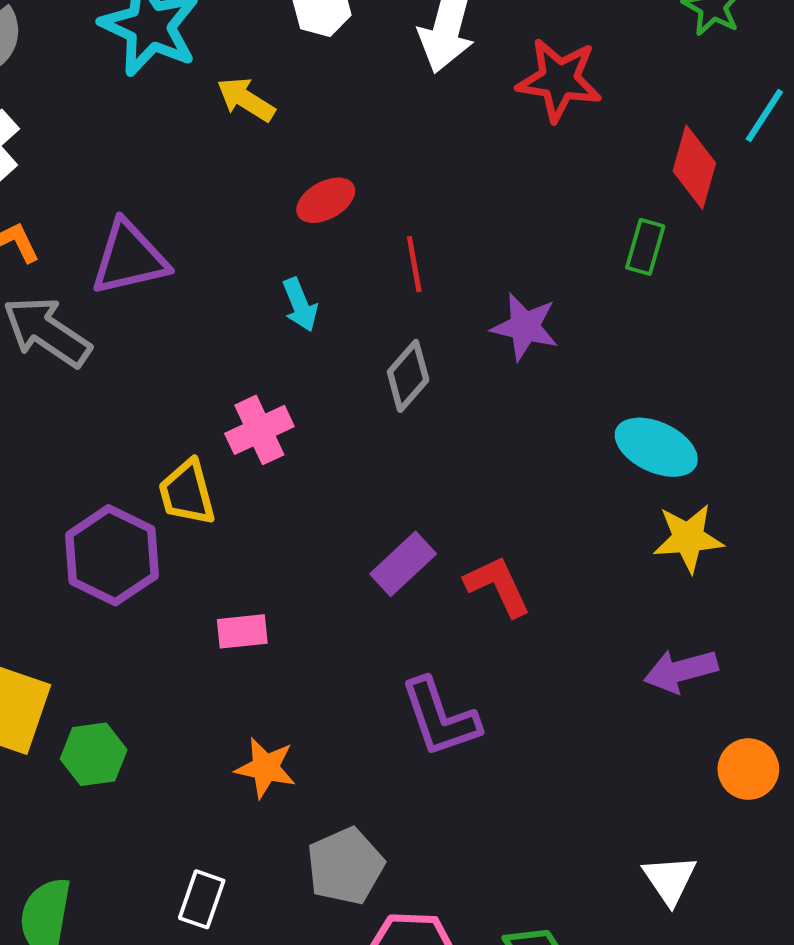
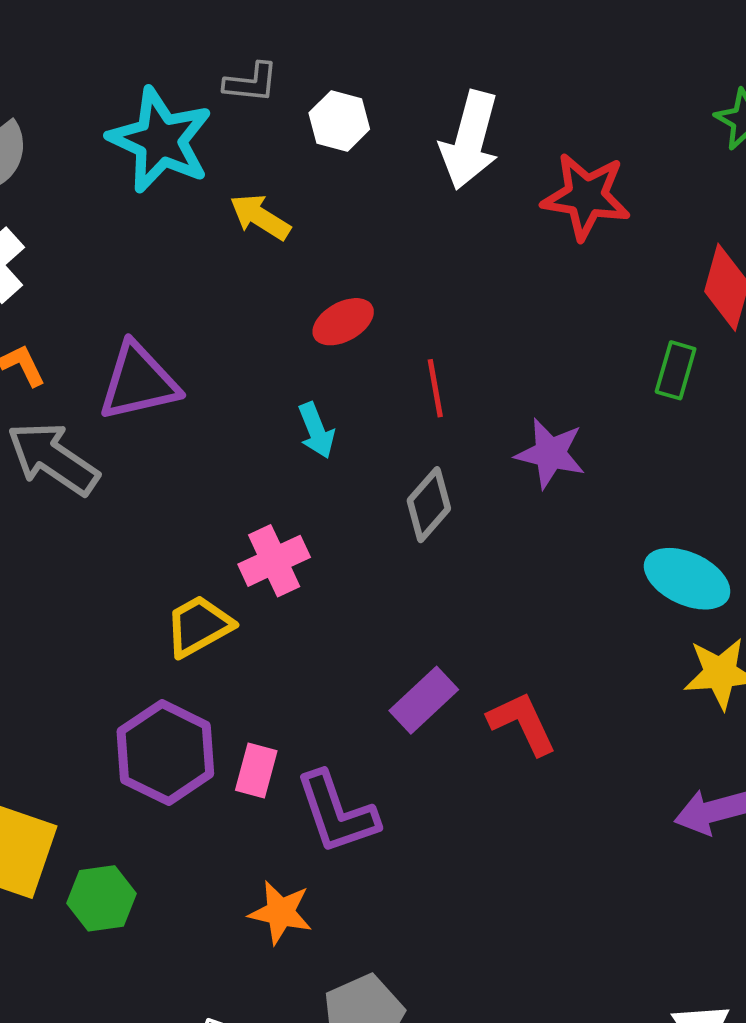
yellow trapezoid: (187, 493) -> (199, 626), turned 76
purple hexagon: (112, 555) -> (165, 753), moved
pink rectangle: (242, 631) -> (256, 770), turned -69
purple L-shape: (440, 717) -> (337, 813), moved

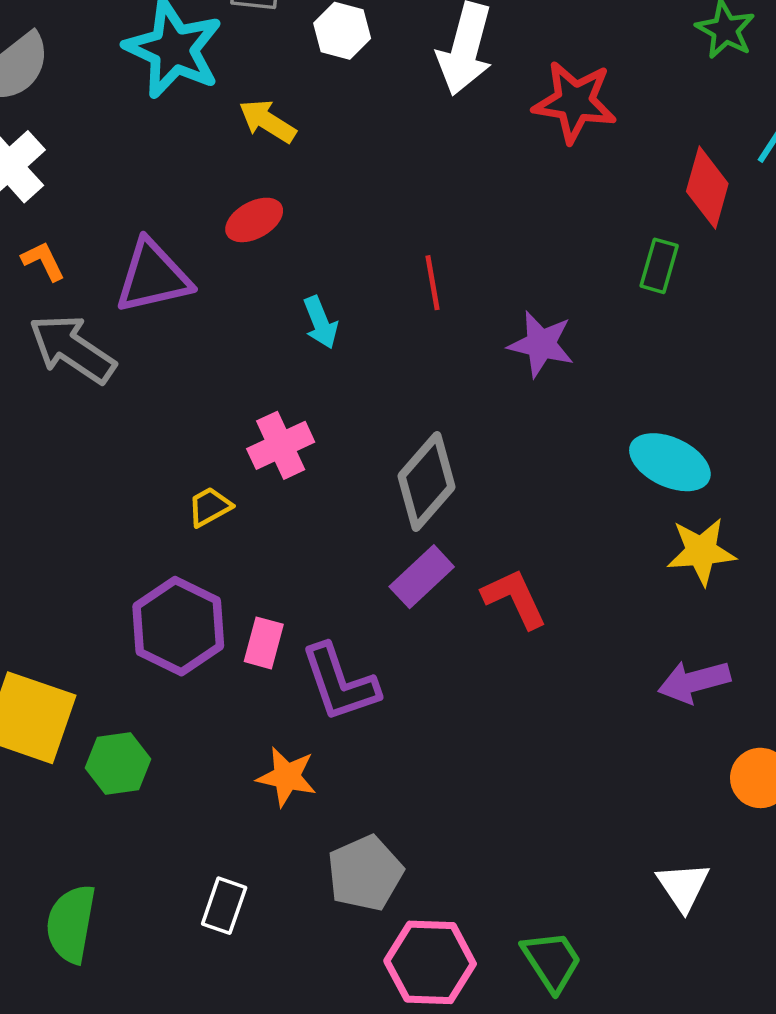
red ellipse: (343, 322) -> (254, 220), moved
gray diamond: (429, 505) -> (426, 481), moved, size x1.4
yellow trapezoid: (199, 626) -> (210, 507), size x0.7

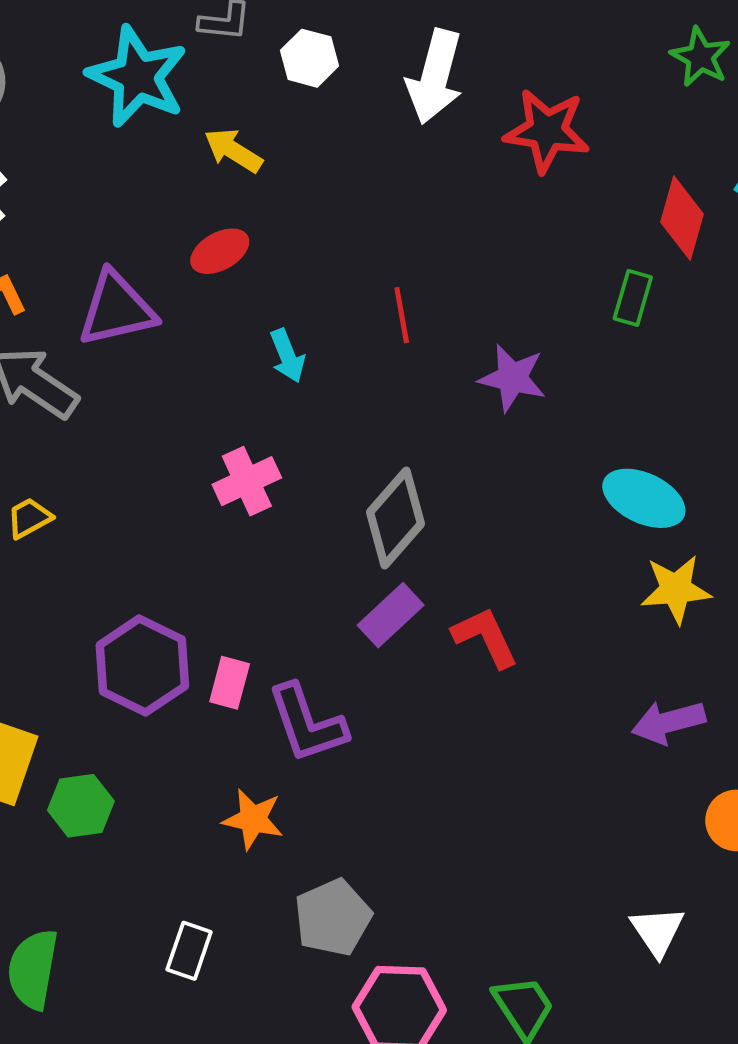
yellow trapezoid: (210, 507) -> (29, 518), moved

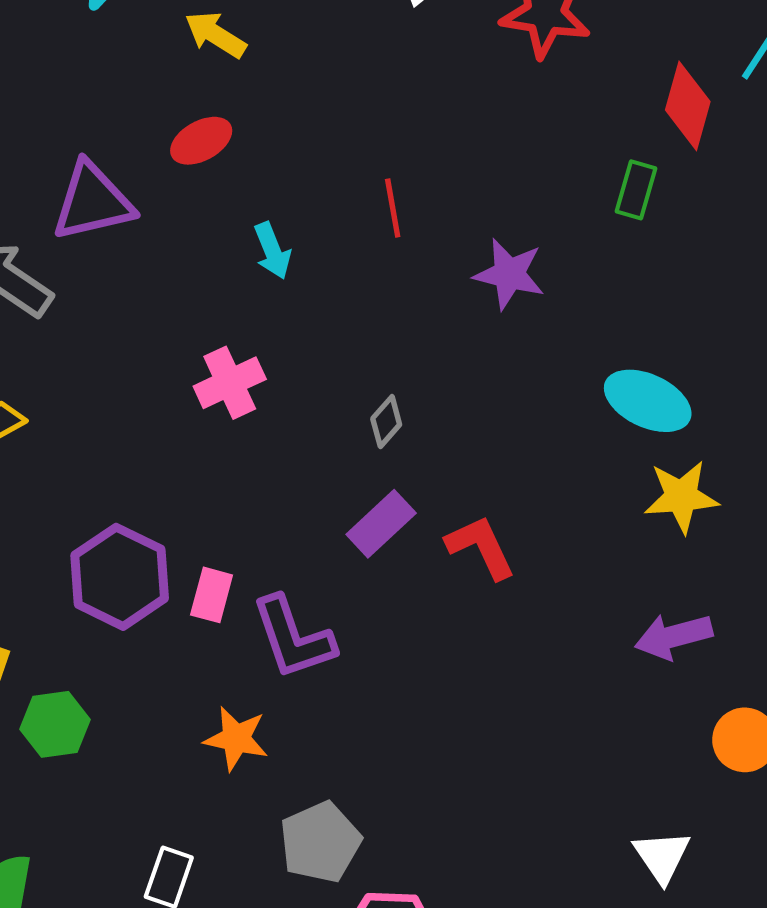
gray diamond: (396, 518) -> (386, 422), size x0.5

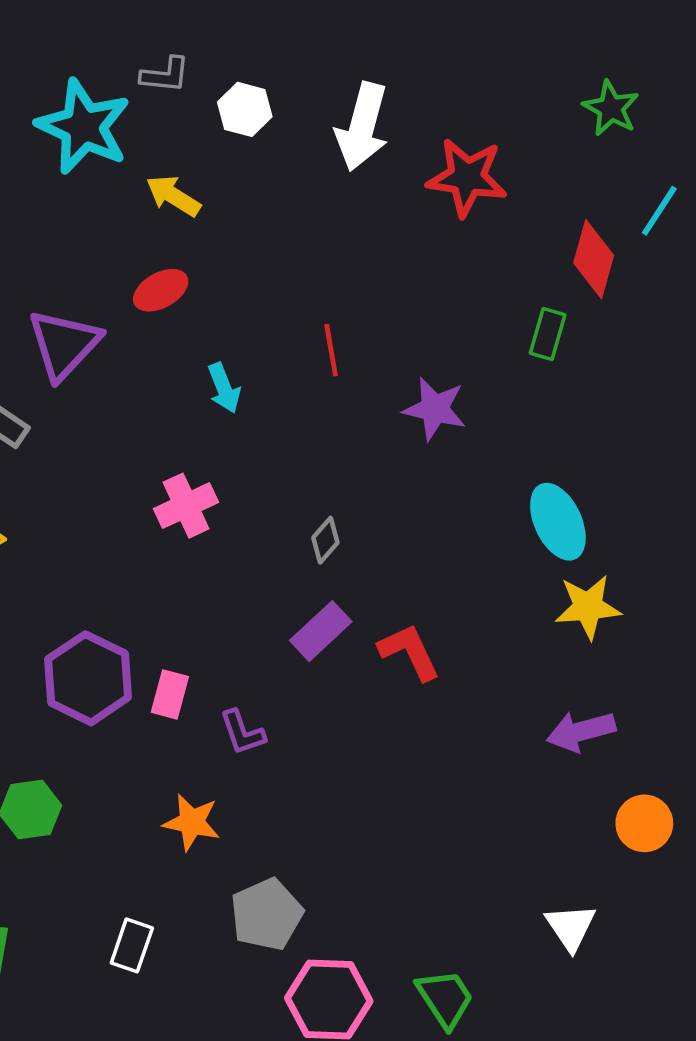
purple triangle: (92, 202) -> (64, 344), turned -34
cyan ellipse: (648, 401) -> (558, 522), turned 40
purple L-shape: (293, 638) -> (242, 732), size x0.6

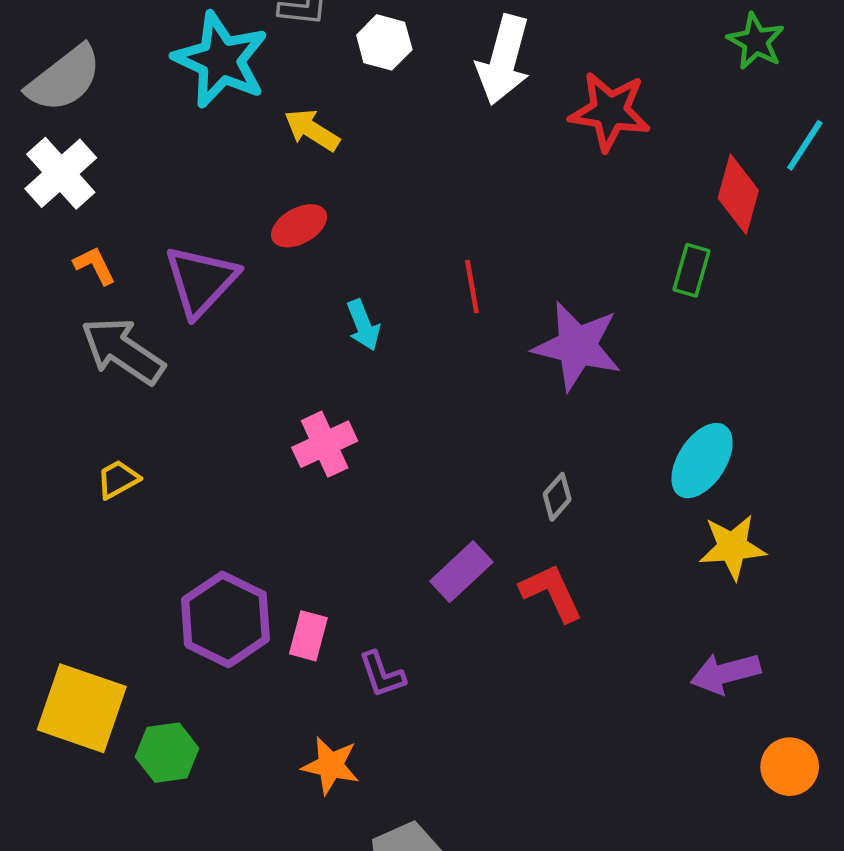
purple star: (435, 409) -> (577, 346), size x1.4
cyan ellipse: (558, 522) -> (702, 461), turned 58
gray diamond: (325, 540) -> (557, 497), moved

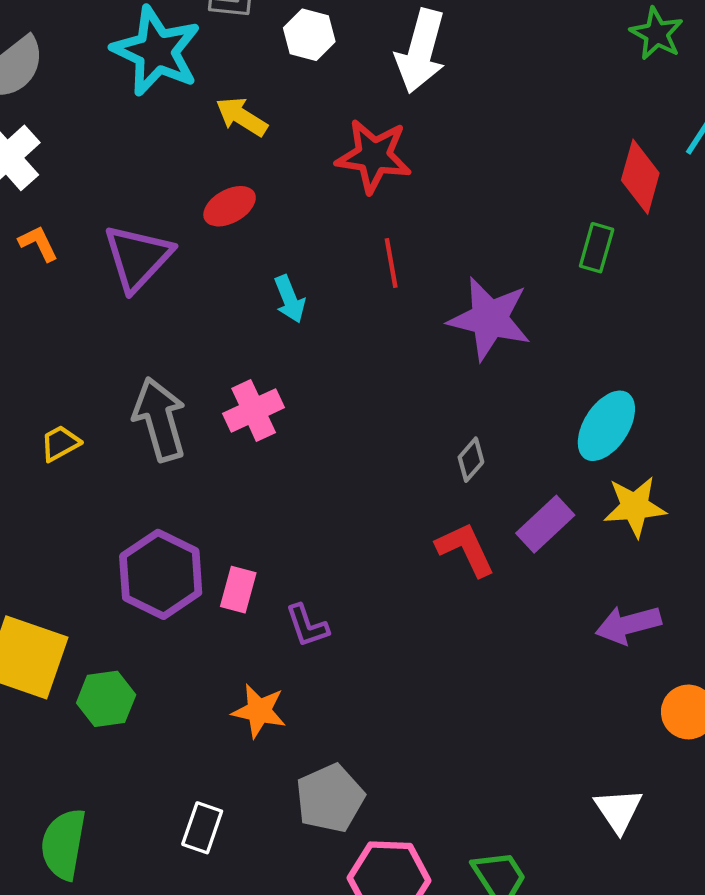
red star: (610, 111) -> (374, 156), moved
gray arrow: (123, 351) -> (160, 419), moved, turned 40
purple rectangle: (461, 572) -> (545, 524), moved

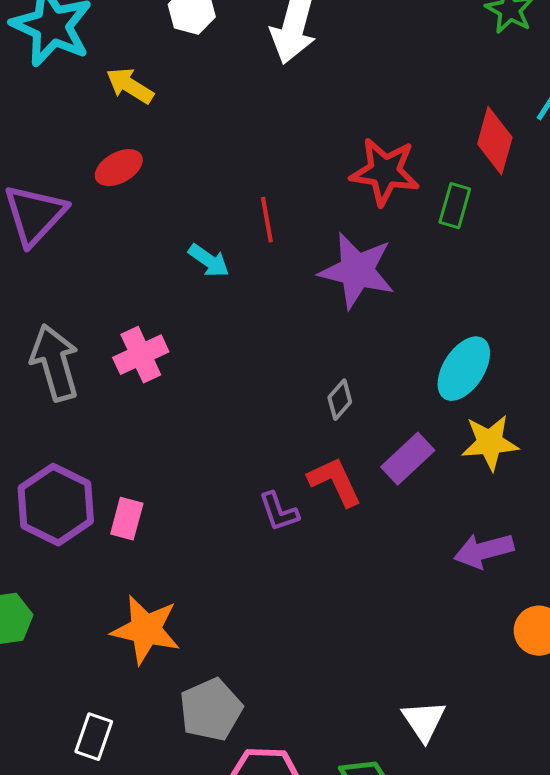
red star: (374, 156) -> (385, 172), moved
cyan arrow: (290, 299) -> (209, 261), moved, turned -33
purple L-shape: (307, 626) -> (279, 512), moved
orange star: (259, 711) -> (146, 630), size x1.4
white triangle: (618, 810) -> (424, 721), moved

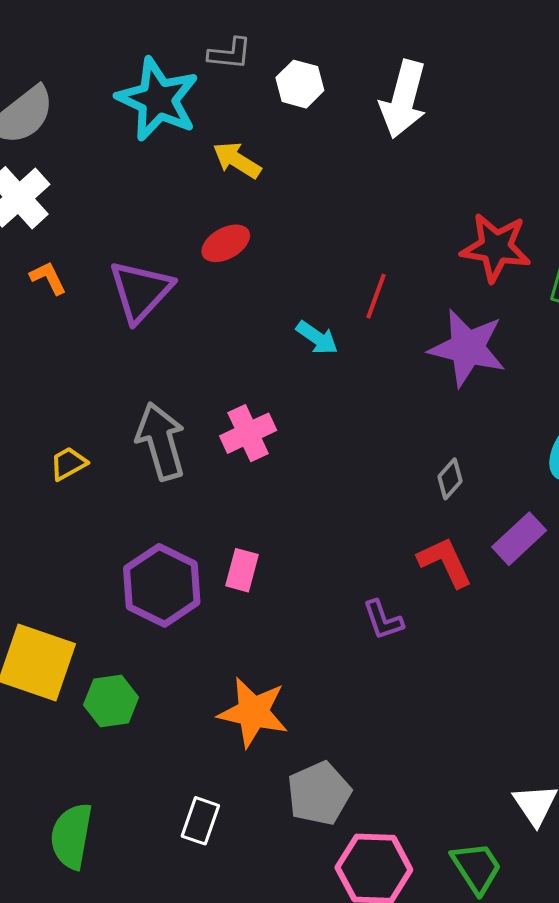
red line: (267, 220) -> (376, 296), turned 30
purple L-shape: (279, 512) -> (383, 620), moved
pink rectangle: (127, 519) -> (242, 570), moved

